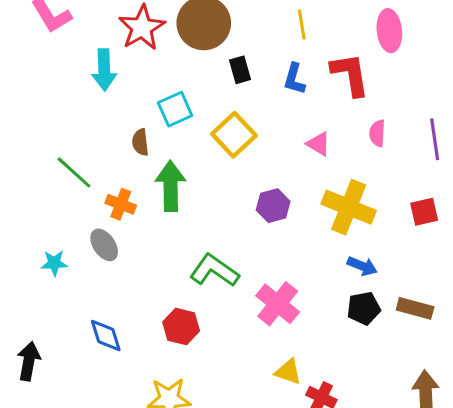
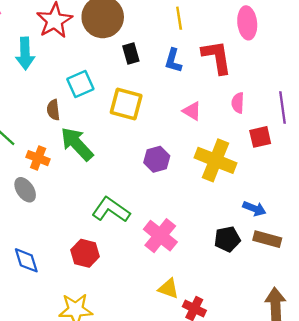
yellow square: (234, 135) -> (126, 104), turned -32
green arrow: (171, 186) -> (77, 144), turned -42
red square: (424, 212) -> (260, 137), moved
blue arrow: (362, 266) -> (254, 209), moved

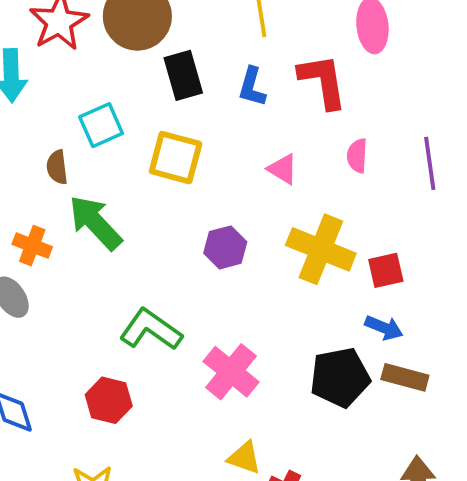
black rectangle: (131, 53) -> (183, 75), size x1.4
red square: (260, 137) -> (386, 270), moved
black pentagon: (227, 239) -> (340, 377), size x1.4

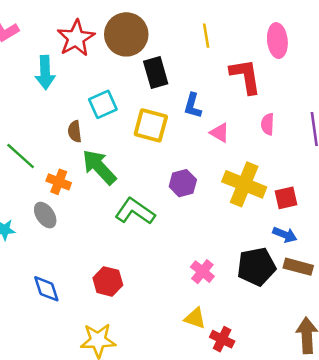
blue L-shape: (252, 87) -> (193, 106), moved
green L-shape: (151, 330) -> (135, 211), moved
pink cross: (231, 372) -> (202, 272), moved, size x0.7

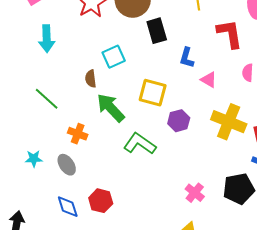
cyan arrow: (45, 73) -> (47, 39), moved
yellow square: (151, 125) -> (153, 93), moved
orange cross: (59, 182) -> (78, 134), moved
gray ellipse: (45, 215) -> (67, 165), moved
red hexagon: (108, 281) -> (101, 201), moved

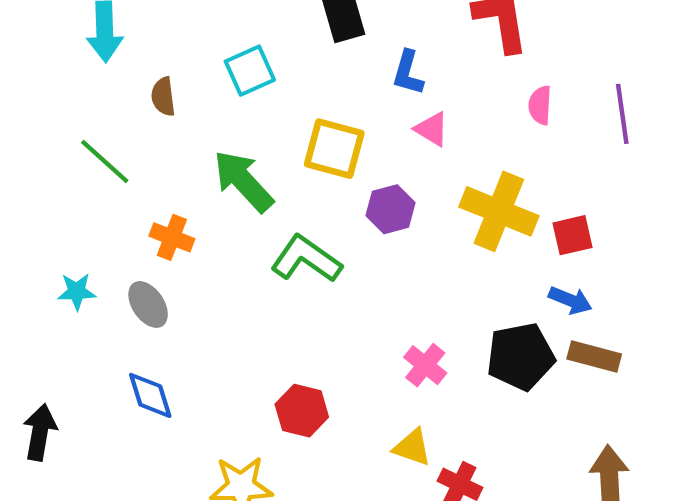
brown semicircle: (91, 79) -> (163, 97), moved
pink triangle: (209, 80) -> (432, 129), moved
red hexagon: (101, 201) -> (302, 411), moved

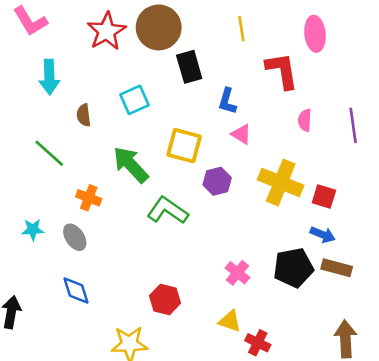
red square: (573, 235) -> (324, 197), turned 30

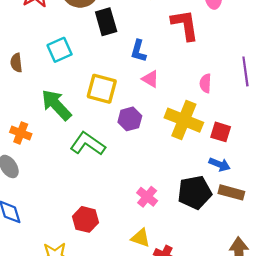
pink semicircle: (305, 120) -> (205, 83), moved

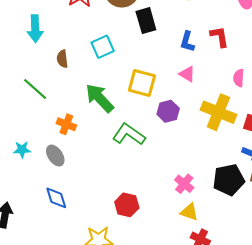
red L-shape: (185, 25) -> (219, 37), moved, size x0.7
blue L-shape: (138, 51) -> (187, 42), moved
yellow triangle: (141, 238) -> (189, 212), moved

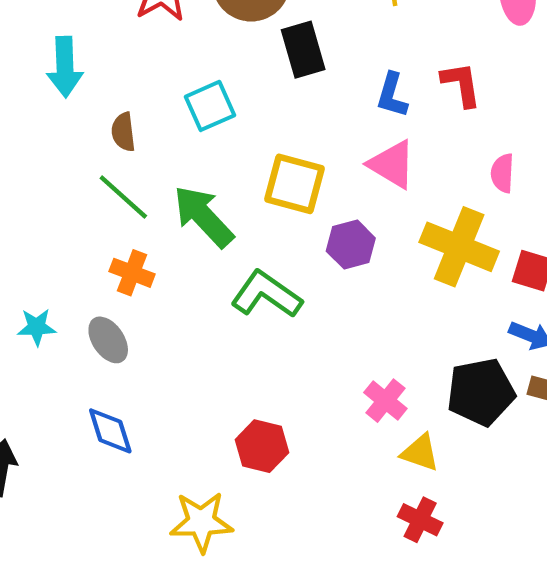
pink triangle: (187, 74) -> (392, 164), size x1.4
green line: (35, 89) -> (123, 197), moved
yellow triangle: (189, 212) -> (420, 453), moved

